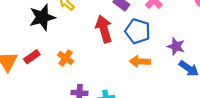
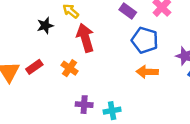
black star: (42, 17) -> (45, 26), size x0.6
red arrow: (104, 29) -> (85, 38), moved

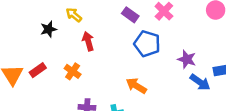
red arrow: (85, 38) -> (88, 41), size x0.7
orange arrow: (147, 72) -> (136, 86), moved, turned 30

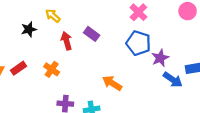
purple rectangle: (130, 15) -> (92, 34), moved
blue pentagon: (147, 44) -> (138, 43), moved
purple star: (187, 59) -> (160, 58), turned 30

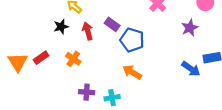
black star: (29, 29) -> (61, 27), moved
blue pentagon: (138, 43) -> (132, 40), moved
purple star: (160, 58) -> (190, 28), moved

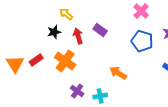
blue pentagon: (132, 40) -> (142, 41), moved
orange cross: (73, 59) -> (65, 61), size x1.5
purple cross: (87, 92) -> (77, 91), turned 32

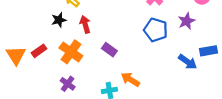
purple rectangle: (100, 30) -> (109, 50), moved
orange arrow: (118, 73) -> (130, 79), moved
purple cross: (77, 91) -> (68, 84), moved

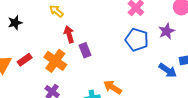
black star: (59, 20) -> (15, 23), moved
purple rectangle: (109, 50) -> (85, 50), moved, turned 32

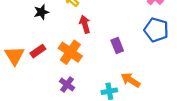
black star: (15, 23) -> (41, 12), moved
purple rectangle: (85, 50) -> (117, 45), moved

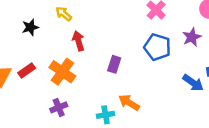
purple rectangle: (117, 45) -> (114, 64), turned 40
purple cross: (67, 85) -> (59, 107), turned 32

